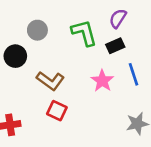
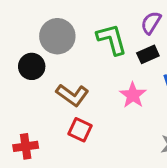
gray circle: (37, 30) -> (57, 36), size x1.5

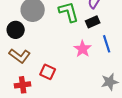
brown L-shape: (72, 95) -> (20, 56), moved
red cross: (26, 146) -> (23, 85), moved

